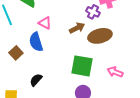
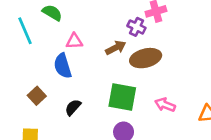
pink triangle: (45, 23) -> (74, 41), turned -32
brown square: (16, 53) -> (37, 96), moved
black semicircle: (36, 80) -> (73, 107), moved

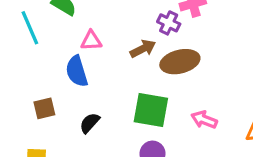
brown square: (37, 96) -> (44, 108), turned 30

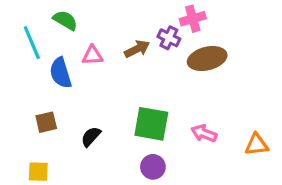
brown arrow: (143, 49) -> (137, 49), moved
brown ellipse: (180, 62) -> (207, 59), moved
blue semicircle: (77, 71) -> (61, 73), moved

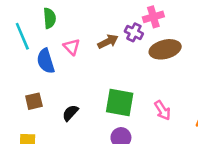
green semicircle: (65, 20) -> (50, 18), turned 54
pink triangle: (92, 55) -> (72, 47), turned 48
pink arrow: (204, 133) -> (162, 110), turned -144

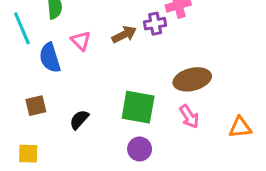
purple cross: (134, 32) -> (155, 24), turned -36
brown ellipse: (165, 49) -> (192, 79), moved

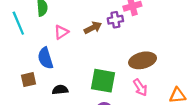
pink triangle: (81, 41) -> (61, 32), turned 42
blue semicircle: (50, 58) -> (45, 58), moved
black semicircle: (79, 120) -> (60, 90), turned 42

